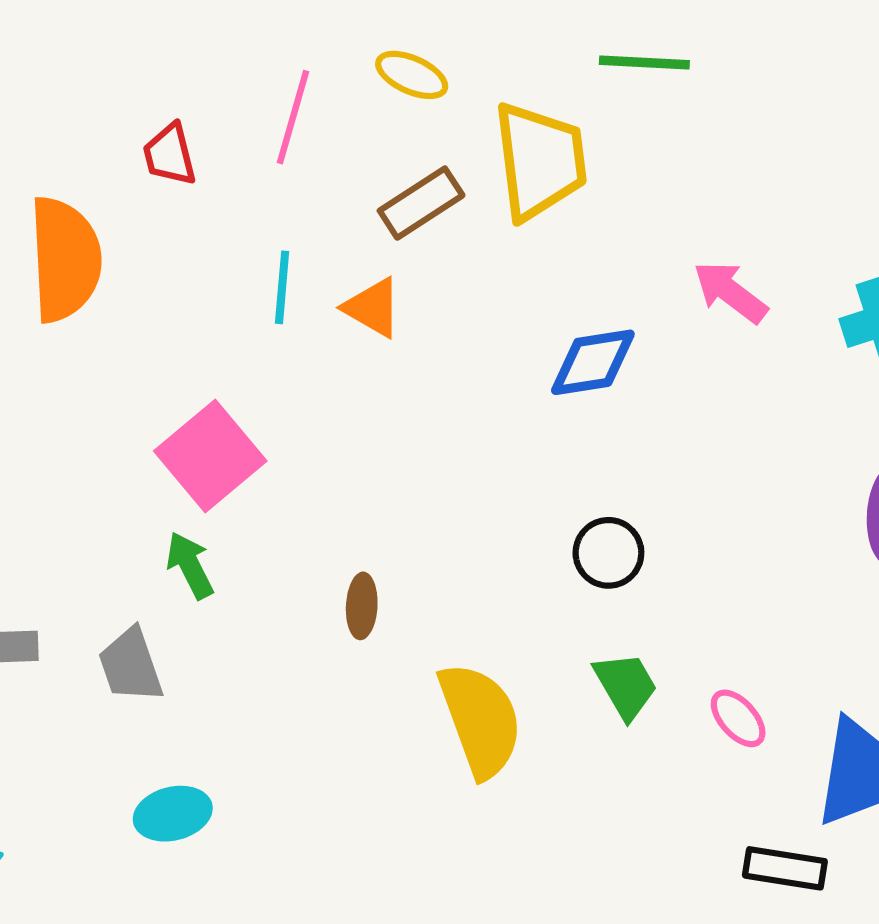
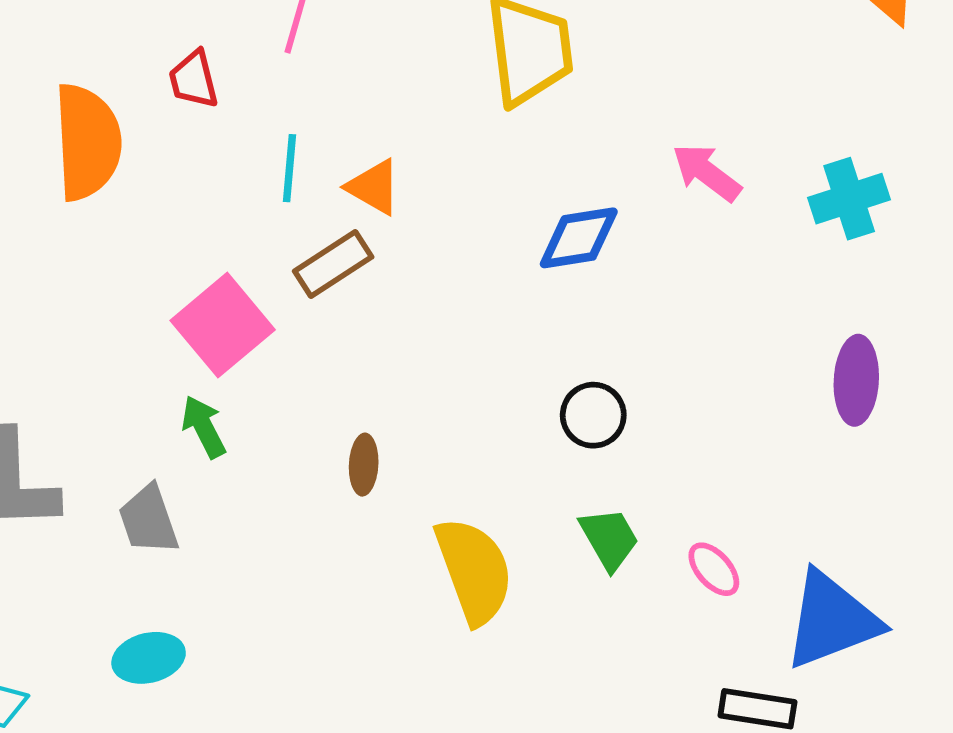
red trapezoid: (170, 155) -> (194, 79), moved
brown rectangle: (421, 203) -> (333, 264), moved
cyan ellipse: (173, 814) -> (149, 658), moved

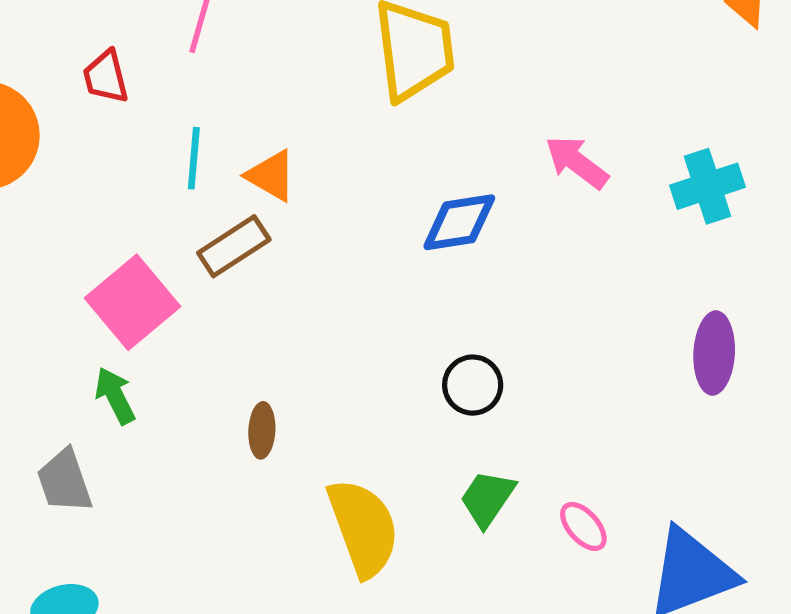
green trapezoid: (609, 539) -> (487, 498), turned -116

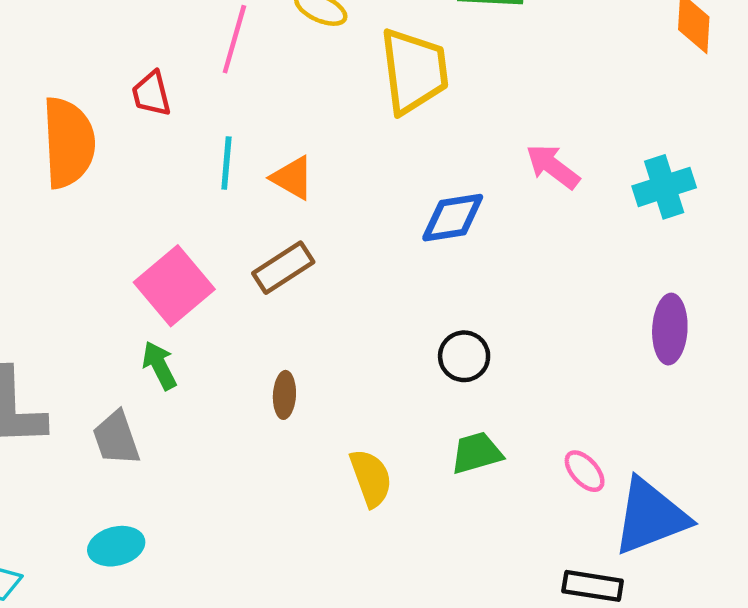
brown rectangle: (234, 246) -> (283, 268), moved
green trapezoid: (487, 498) -> (477, 453), turned 40
pink ellipse: (583, 526) -> (585, 471), moved
yellow semicircle: (363, 528) -> (371, 478), size x0.7

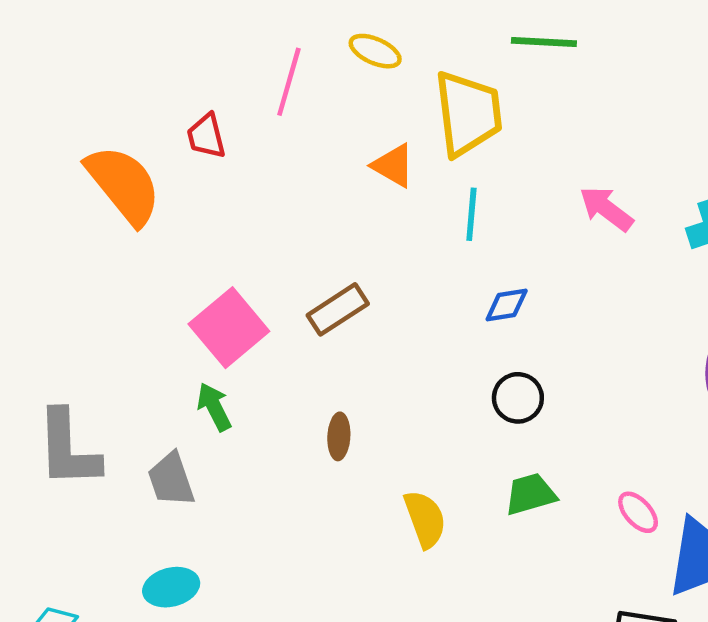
orange semicircle: (68, 143) -> (124, 185), turned -36
cyan line: (226, 163) -> (471, 214), moved
orange triangle: (292, 178) -> (393, 166), moved
blue diamond: (453, 218) -> (507, 305), moved, size x0.7

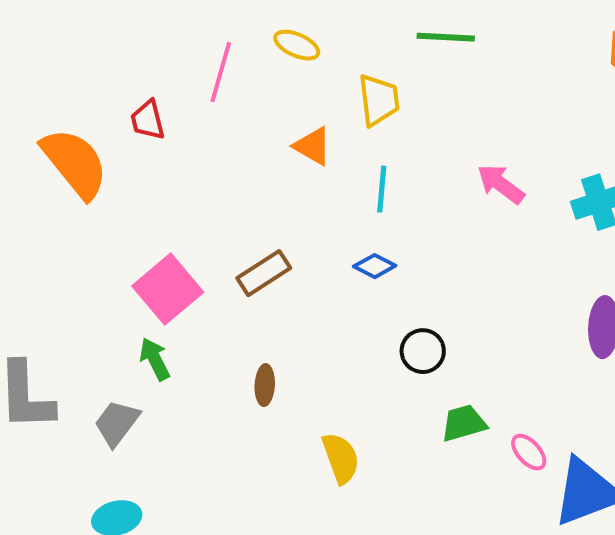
yellow trapezoid: (468, 113) -> (379, 100), size x0.7
blue diamond: (507, 305) -> (375, 266), moved, turned 36
gray trapezoid: (171, 479) -> (117, 423), turned 56
green trapezoid: (530, 494) -> (464, 423), moved

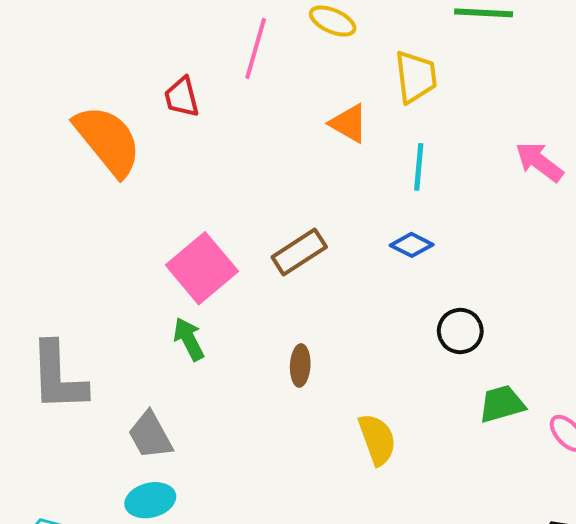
gray trapezoid: (117, 423) -> (150, 435), moved, turned -66

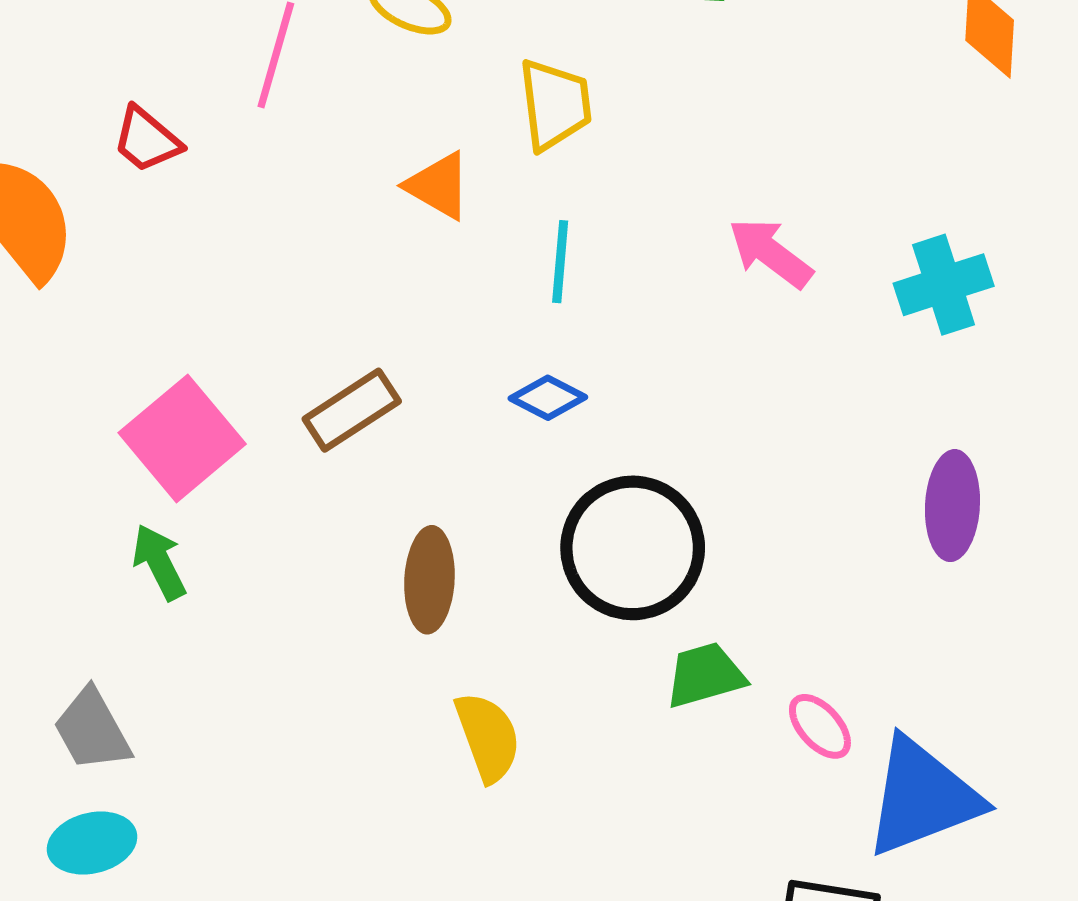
red trapezoid: (182, 97) -> (147, 140), turned -36
black circle: (460, 331) -> (633, 548), size x1.8
brown ellipse: (300, 365) -> (429, 580), moved, size x1.4

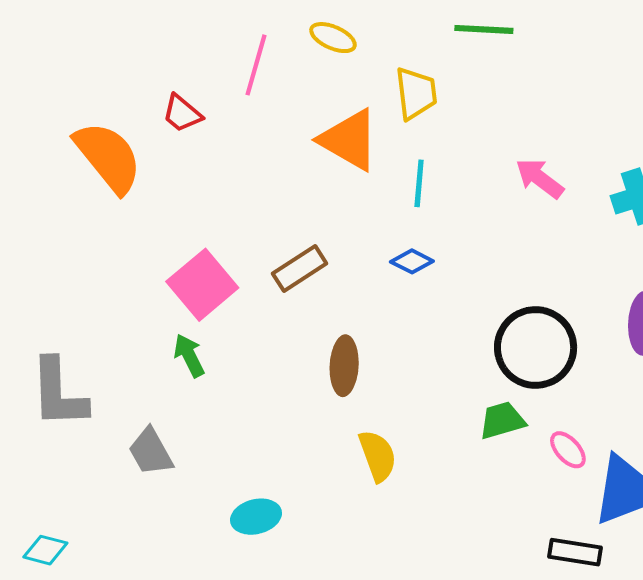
orange triangle: (438, 186) -> (349, 140), size x1.6
black circle: (633, 548) -> (536, 347), moved
cyan ellipse: (92, 843) -> (256, 517), moved

